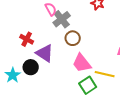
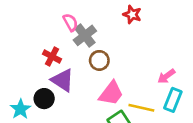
red cross: (27, 39) -> (52, 57), moved
pink trapezoid: (82, 63) -> (111, 93), turned -105

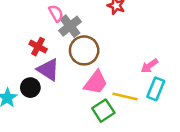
brown circle: (99, 60) -> (84, 50), size x1.5

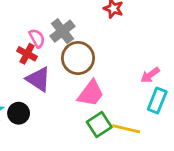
pink semicircle: (56, 13) -> (37, 38), moved
black circle: (30, 88) -> (19, 113), moved
yellow line: (125, 97) -> (126, 129), moved

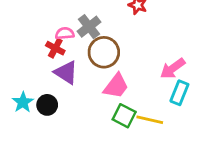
pink semicircle: (37, 38) -> (65, 33), turned -66
pink arrow: (150, 75) -> (173, 68), size x1.4
green square: (99, 125) -> (124, 116), turned -30

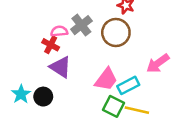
brown circle: (104, 52) -> (116, 33), moved
cyan rectangle: (179, 93) -> (128, 85), moved, turned 40

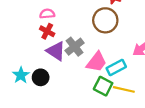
gray cross: (81, 25) -> (75, 47), moved
pink semicircle: (59, 31) -> (47, 14), moved

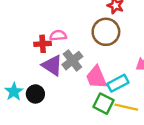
pink semicircle: (47, 14) -> (58, 35), moved
red cross: (47, 31) -> (43, 44), turned -32
pink trapezoid: (97, 62) -> (96, 77), turned 120

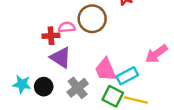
brown circle: (106, 32) -> (92, 19), moved
gray cross: (72, 61) -> (78, 88), moved
cyan star: (14, 92) -> (22, 84), turned -30

